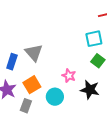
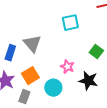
cyan square: (94, 39) -> (70, 23), moved

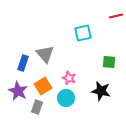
green square: (96, 52) -> (109, 62), turned -32
pink star: (67, 67) -> (69, 78), moved

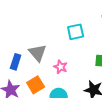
pink star: (69, 78) -> (61, 67), moved

